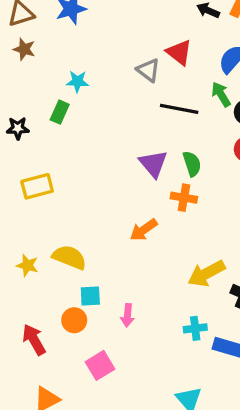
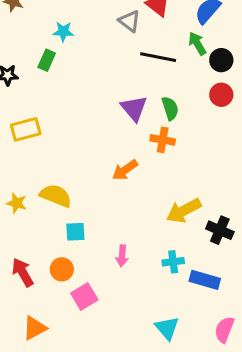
pink arrow: (127, 315) -> (122, 256), moved
orange circle: (74, 320) -> (62, 269), moved

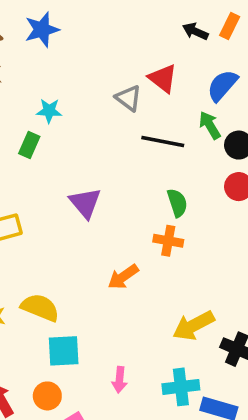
purple triangle: (134, 108) -> (85, 203), moved
cyan square: (75, 232) -> (64, 351), size x1.4
cyan cross: (173, 262) -> (181, 387), size x1.4

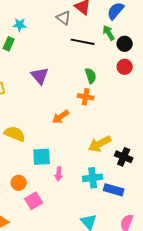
cyan square: (64, 351) -> (42, 157), moved

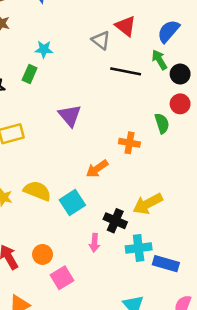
green semicircle: (91, 76) -> (162, 123), moved
cyan square: (42, 157) -> (72, 203), moved, turned -30
black cross: (124, 157) -> (115, 221), moved

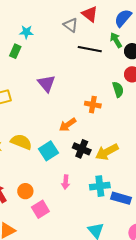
black cross: (115, 221) -> (82, 149), moved

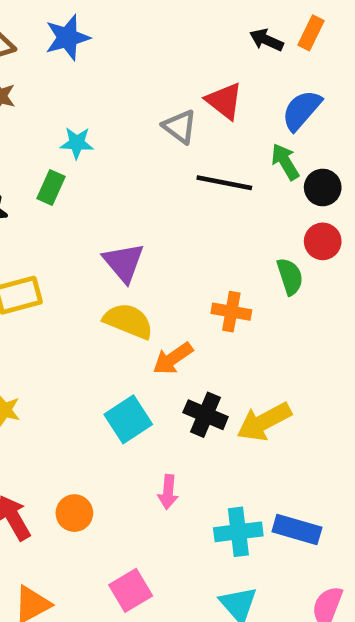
yellow semicircle: (21, 142) -> (128, 321), moved
cyan cross: (100, 186) -> (238, 532), moved
pink square: (40, 209) -> (131, 590), moved

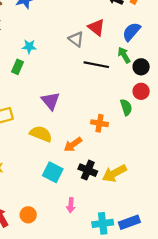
yellow semicircle: (128, 321) -> (41, 134), moved
cyan square: (128, 419) -> (53, 172), turned -30
blue rectangle: (297, 529) -> (129, 222), turned -36

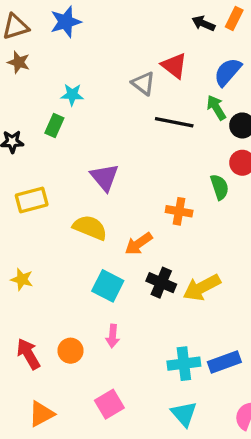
pink arrow: (71, 205) -> (113, 336), moved

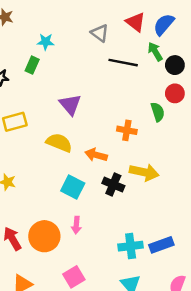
red triangle: (174, 66) -> (135, 22), moved
orange arrow: (139, 244) -> (96, 155), turned 50
yellow arrow: (202, 287) -> (144, 172), moved, turned -140
orange circle: (71, 351) -> (44, 236), size x1.6

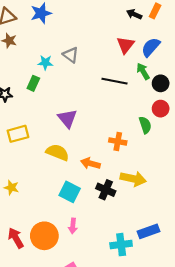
red triangle: (135, 22) -> (125, 45), turned 30
gray triangle: (100, 33) -> (71, 55), moved
blue rectangle: (161, 245) -> (149, 231), moved

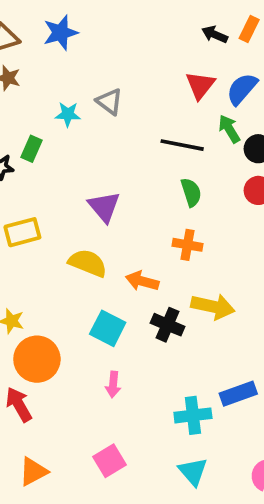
green rectangle: (33, 83) -> (32, 149), moved
green semicircle: (145, 125) -> (191, 192), moved
orange circle: (44, 236) -> (37, 359), moved

